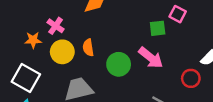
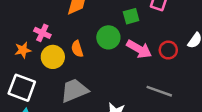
green square: (158, 28) -> (131, 16), moved
green circle: (119, 64) -> (108, 37), moved
red circle: (191, 78) -> (168, 50), moved

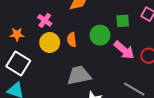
orange star: (23, 50) -> (17, 34), moved
gray trapezoid: (74, 90) -> (79, 75), moved

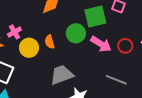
pink cross: (45, 20) -> (14, 32), moved, turned 32
green square: (123, 21) -> (95, 16), size x1.6

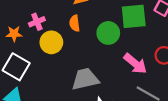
orange semicircle: (50, 42) -> (75, 23), moved
pink arrow: (101, 44) -> (135, 64), moved

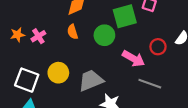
orange star: (14, 34) -> (18, 35), moved
yellow circle: (51, 42) -> (58, 73), moved

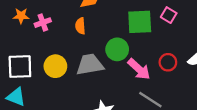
green circle: (104, 35) -> (117, 49), moved
white square: (27, 80) -> (20, 67), turned -35
gray trapezoid: (91, 80) -> (90, 65), moved

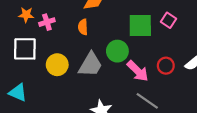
gray trapezoid: (90, 65) -> (90, 65), turned 128
white square: (20, 67) -> (25, 49), moved

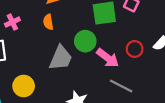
yellow circle: (57, 65) -> (24, 86), moved

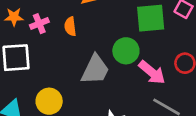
orange semicircle: (48, 22) -> (70, 26), moved

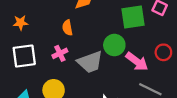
pink cross: (39, 24) -> (60, 53), moved
gray trapezoid: (95, 70) -> (90, 62), turned 48

